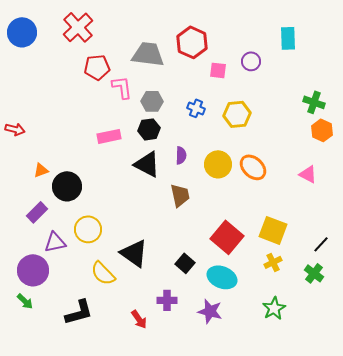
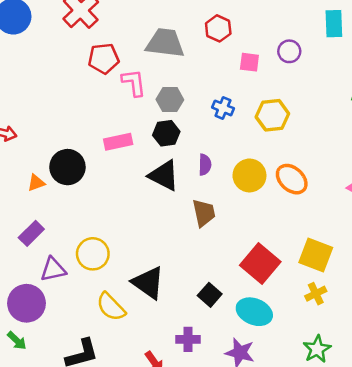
red hexagon: (192, 42) -> (218, 28), size x0.7
black circle: (67, 186) -> (67, 167), moved

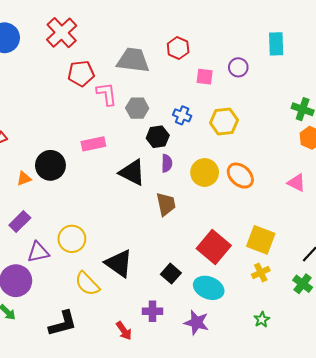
black hexagon: (166, 133) -> (158, 137), moved
green star: (317, 349) -> (262, 319), size x0.7

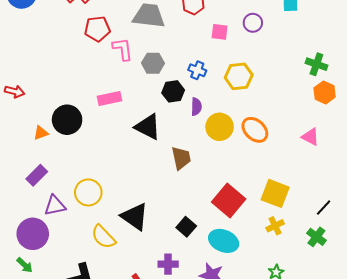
purple semicircle: (167, 163) -> (196, 107), moved

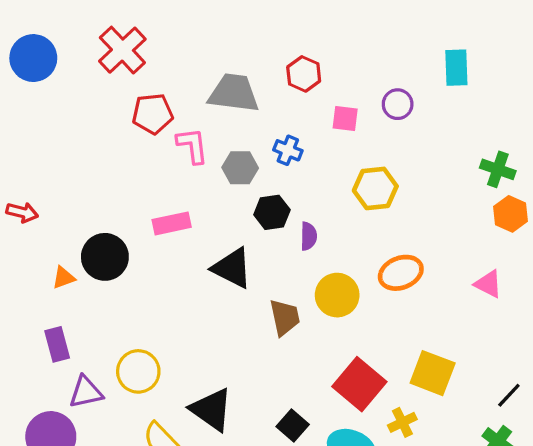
blue cross: (197, 70) -> (288, 150), moved
yellow circle: (220, 127) -> (337, 295), moved
orange ellipse: (255, 130) -> (401, 273), turned -64
purple rectangle: (37, 175) -> (57, 344), turned -60
yellow cross: (275, 226) -> (402, 422), moved

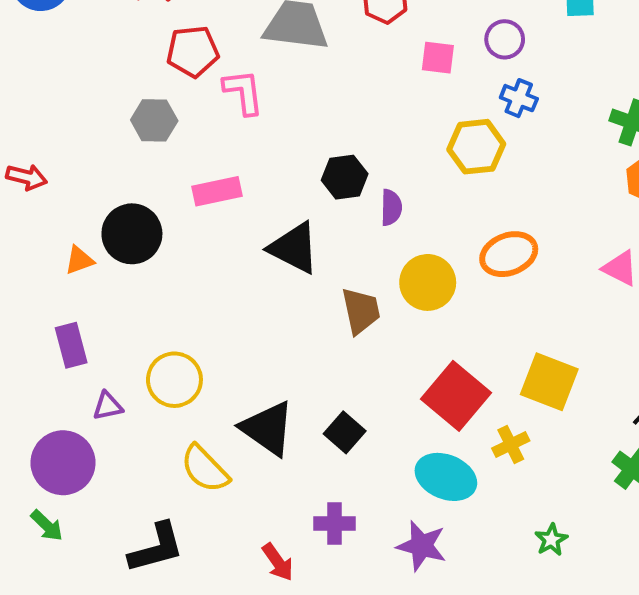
blue cross: (288, 150) -> (519, 98), moved
gray hexagon: (240, 168) -> (154, 120), moved
purple triangle: (86, 392) -> (108, 406), size x0.7
black square: (293, 425) -> (345, 432), moved

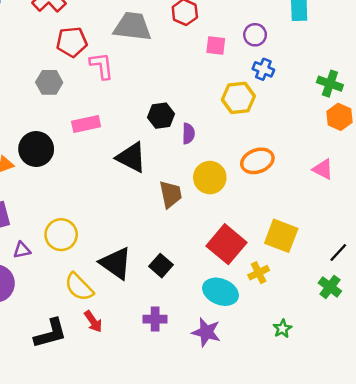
red arrow: (278, 562) -> (93, 321), moved

